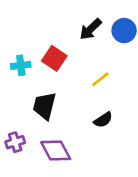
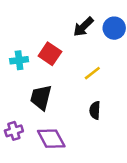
black semicircle: (103, 120) -> (95, 110), turned 126

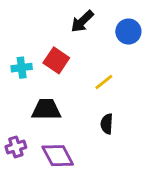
black arrow: (83, 27) -> (82, 21), moved
black trapezoid: (41, 97) -> (46, 109), turned 76

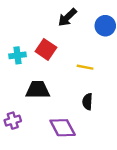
yellow line: (104, 82) -> (85, 67), turned 49
purple diamond: (58, 156) -> (63, 128), moved

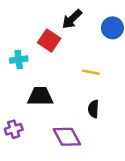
red square: (46, 49) -> (49, 41), moved

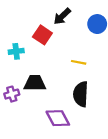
black semicircle: (93, 109) -> (81, 94), size x1.6
purple cross: (14, 129) -> (12, 94), moved

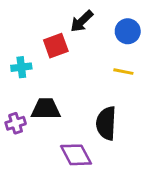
red square: (42, 35) -> (56, 46), turned 36
yellow line: (79, 62) -> (123, 72), moved

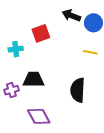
black arrow: (82, 21) -> (71, 15), moved, turned 66
purple diamond: (76, 155) -> (39, 116), moved

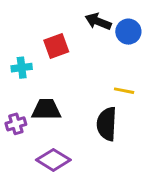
yellow line: (90, 52) -> (124, 91), moved
purple diamond: (39, 116) -> (53, 160), turned -30

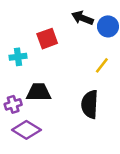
yellow line: (124, 91) -> (102, 65), moved, turned -63
purple diamond: (53, 160) -> (26, 130), moved

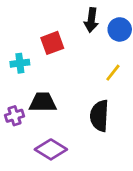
black arrow: (82, 18) -> (91, 20), turned -105
purple diamond: (26, 130) -> (51, 149), moved

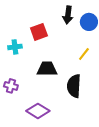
black trapezoid: (43, 102) -> (47, 69), moved
purple cross: (15, 116) -> (11, 86), turned 32

